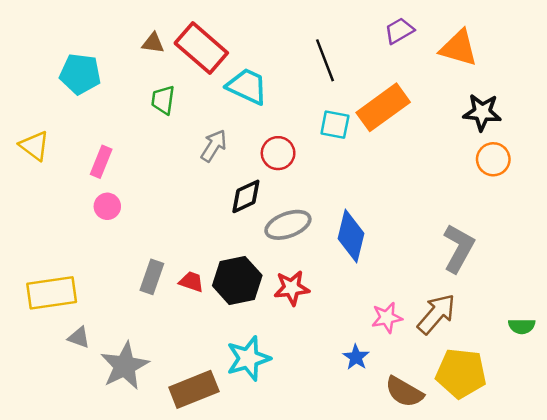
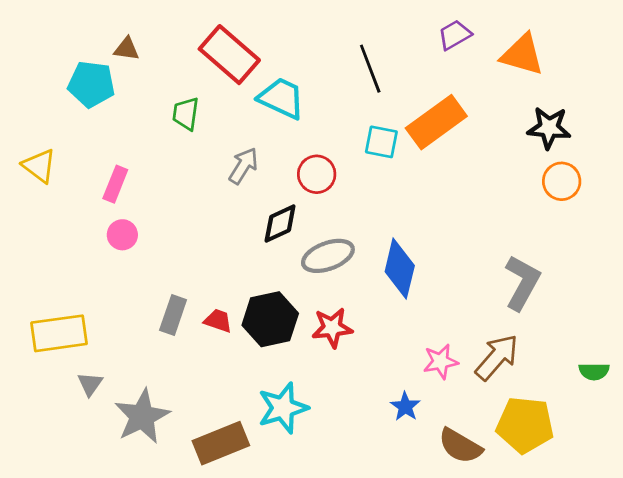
brown triangle: (153, 43) -> (127, 49), moved
gray triangle: (79, 337) -> (90, 384), turned 45

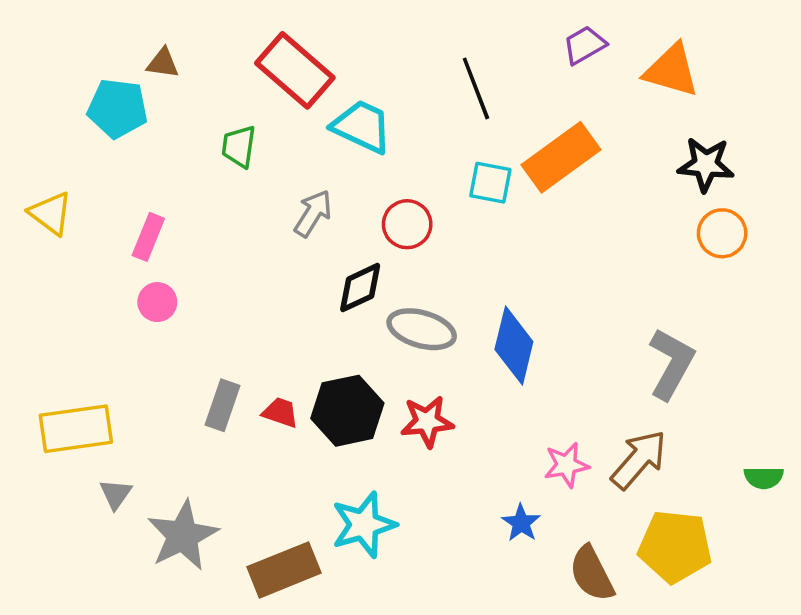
gray ellipse: (328, 256) -> (422, 329), turned 36
brown semicircle: (460, 446) -> (592, 574), turned 33

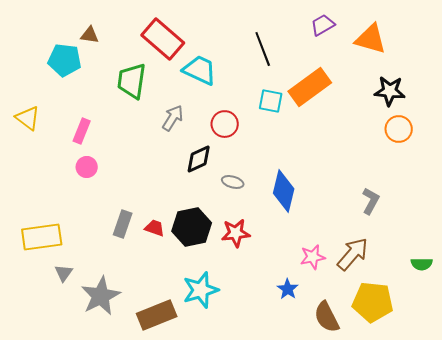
green trapezoid: (239, 146) -> (132, 81), size x1.5
gray ellipse: (422, 329) -> (233, 182), size x0.6
gray L-shape: (671, 364) -> (371, 201), size x0.7

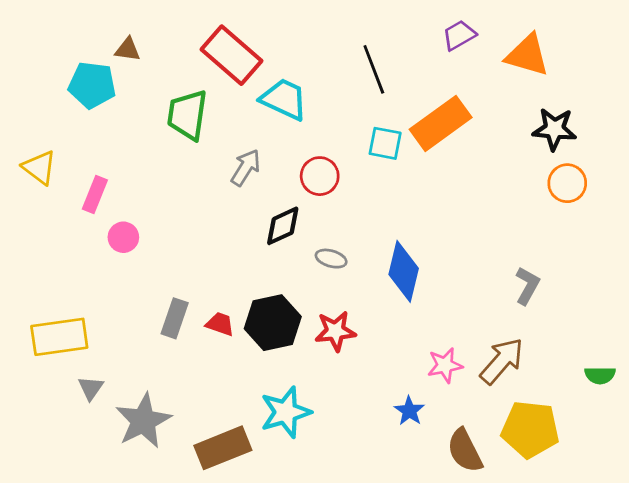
pink rectangle: (82, 131) -> (95, 195), moved

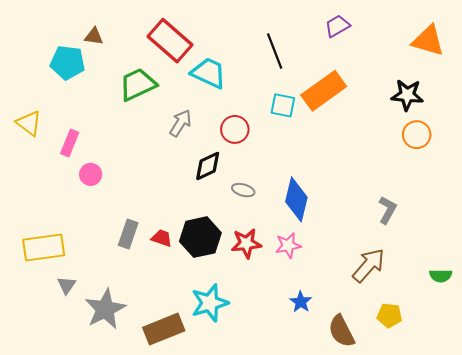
orange triangle: (527, 55) -> (428, 41), moved
green trapezoid: (187, 115) -> (138, 84), turned 57
pink star: (445, 365) -> (288, 245), moved
yellow pentagon: (530, 429) -> (389, 315), size x0.6

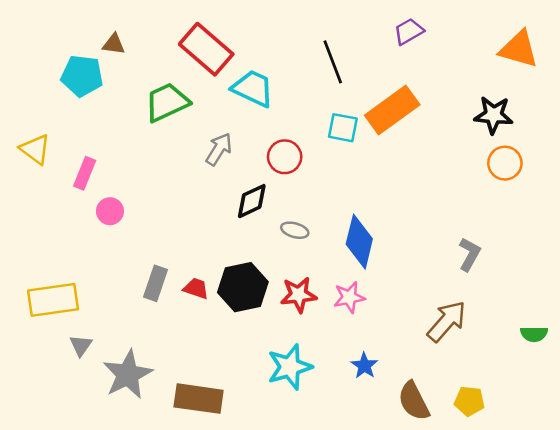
cyan star: (210, 303) -> (290, 367), moved
yellow pentagon: (389, 315) -> (469, 401), moved
brown rectangle: (164, 329) -> (199, 399), turned 30

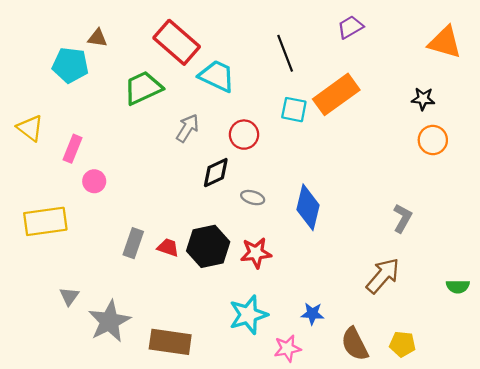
black star: (494, 115) -> (423, 99), size x0.7
pink star: (349, 297) -> (287, 348), moved
yellow rectangle: (53, 300) -> (45, 221), moved
blue star: (364, 366) -> (312, 314), turned -30

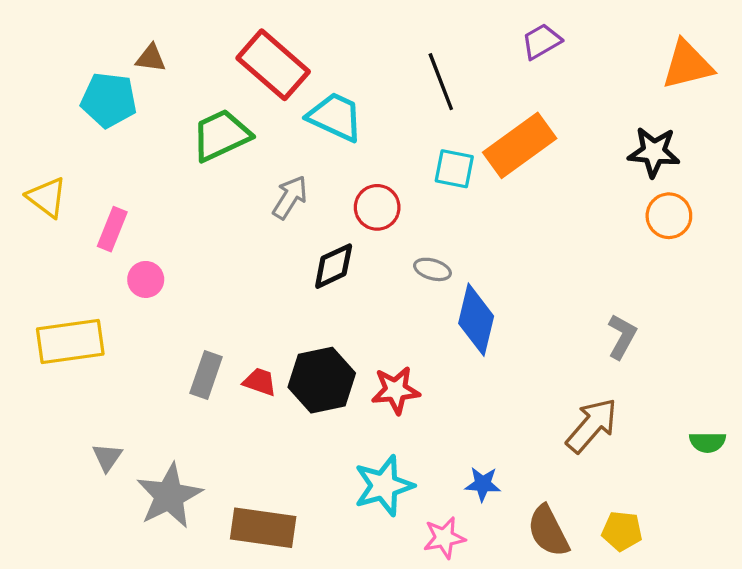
orange triangle: (445, 42) -> (687, 65), turned -30
black star: (423, 99) -> (654, 152), size x1.4
gray ellipse: (253, 198) -> (432, 269), moved

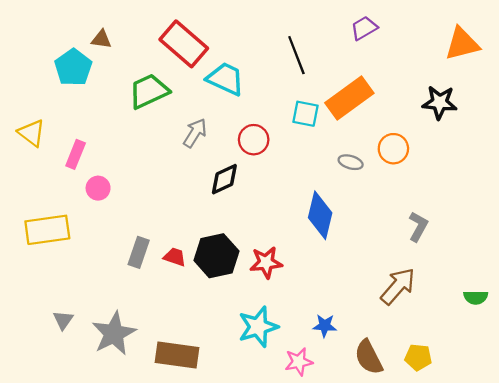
cyan pentagon: (109, 100) -> (73, 68), turned 30
orange circle: (669, 216) -> (393, 149), moved
gray ellipse: (432, 269) -> (351, 162), moved
gray triangle: (107, 457) -> (63, 320), moved

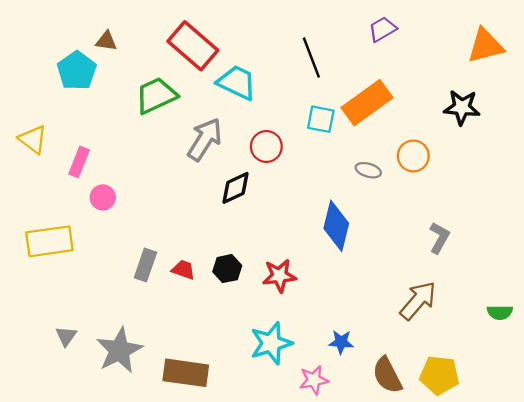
gray arrow: (195, 133) -> (205, 139), size x1.4
black hexagon: (216, 256) -> (227, 269), size x0.6
yellow pentagon: (418, 357) -> (439, 375), size x1.4

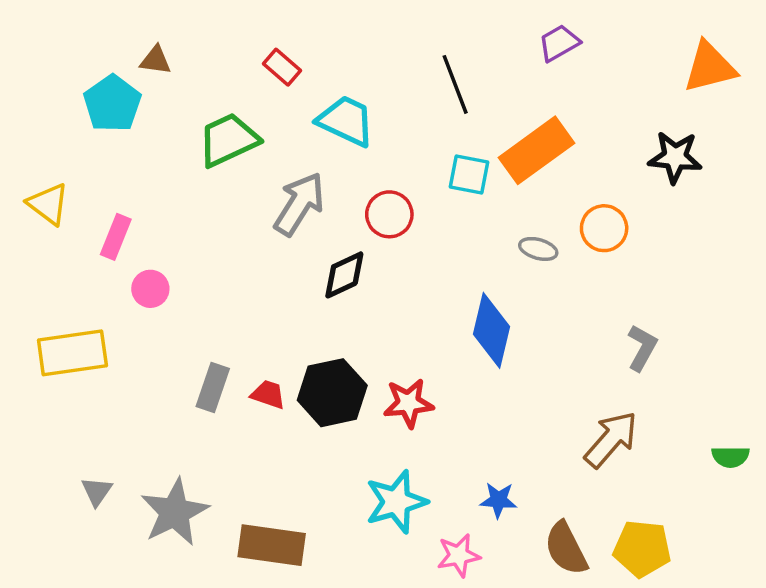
red rectangle: (193, 46) -> (282, 67), size x0.5
black hexagon: (227, 269) -> (332, 393), size x1.6

